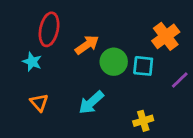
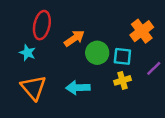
orange triangle: (39, 102) -> (33, 88), size x1.6
cyan arrow: (91, 102) -> (78, 88), turned 40
yellow cross: (143, 121) -> (122, 80), moved

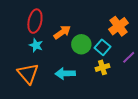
cyan star: (27, 53) -> (36, 45), moved
cyan square: (122, 56) -> (102, 47), turned 35

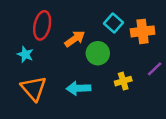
orange cross: (119, 26) -> (143, 31), turned 30
cyan star: (36, 45) -> (25, 54), moved
cyan square: (102, 47) -> (114, 23), moved

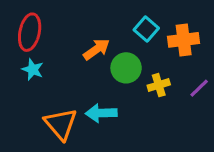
red ellipse: (42, 25) -> (30, 32), moved
yellow cross: (123, 81) -> (159, 85), moved
orange triangle: (34, 88) -> (61, 124), moved

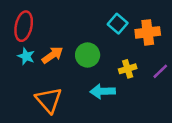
orange arrow: (96, 49) -> (52, 55), moved
green circle: (126, 68) -> (88, 55), moved
cyan arrow: (101, 113) -> (103, 91), moved

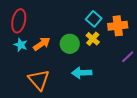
yellow cross: (128, 69) -> (93, 39), moved, turned -32

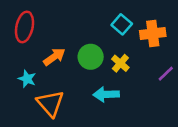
yellow cross: (93, 39) -> (120, 63), moved
cyan star: (21, 45) -> (27, 79), moved

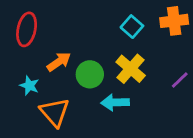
orange cross: (153, 33) -> (174, 21), moved
green circle: (91, 57) -> (90, 74), moved
yellow cross: (120, 63) -> (131, 69), size x1.5

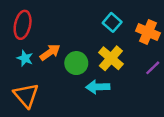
orange cross: (174, 21) -> (148, 32), moved, turned 30
cyan star: (29, 86) -> (25, 58), moved
orange triangle: (55, 112) -> (26, 95), moved

